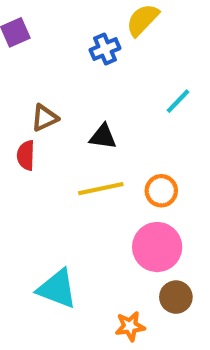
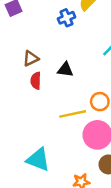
red semicircle: (26, 155) -> (36, 81), moved
yellow line: (101, 189) -> (73, 114), moved

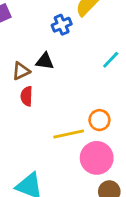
black triangle: (65, 70) -> (45, 61), moved

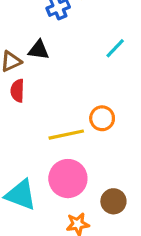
pink circle: (97, 158) -> (68, 179), moved

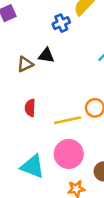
red semicircle: (17, 91) -> (30, 108), moved

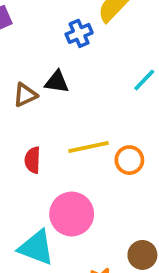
yellow line: (67, 120) -> (88, 147), moved
pink circle: (69, 154) -> (72, 214), moved

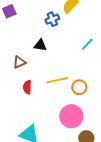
brown triangle: (25, 95) -> (19, 62), moved
pink circle: (72, 214) -> (71, 116), moved

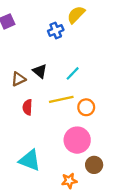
cyan line: (87, 44) -> (73, 73), moved
black triangle: (40, 45) -> (40, 71), moved, turned 32

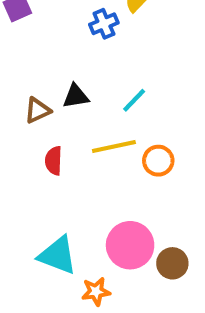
black triangle: (40, 71) -> (76, 96), turned -49
pink circle: (77, 140) -> (130, 245), moved
orange star: (69, 181) -> (96, 292), moved

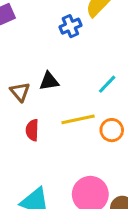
cyan line: (134, 100) -> (107, 84), moved
brown triangle: (37, 110) -> (20, 92), turned -45

